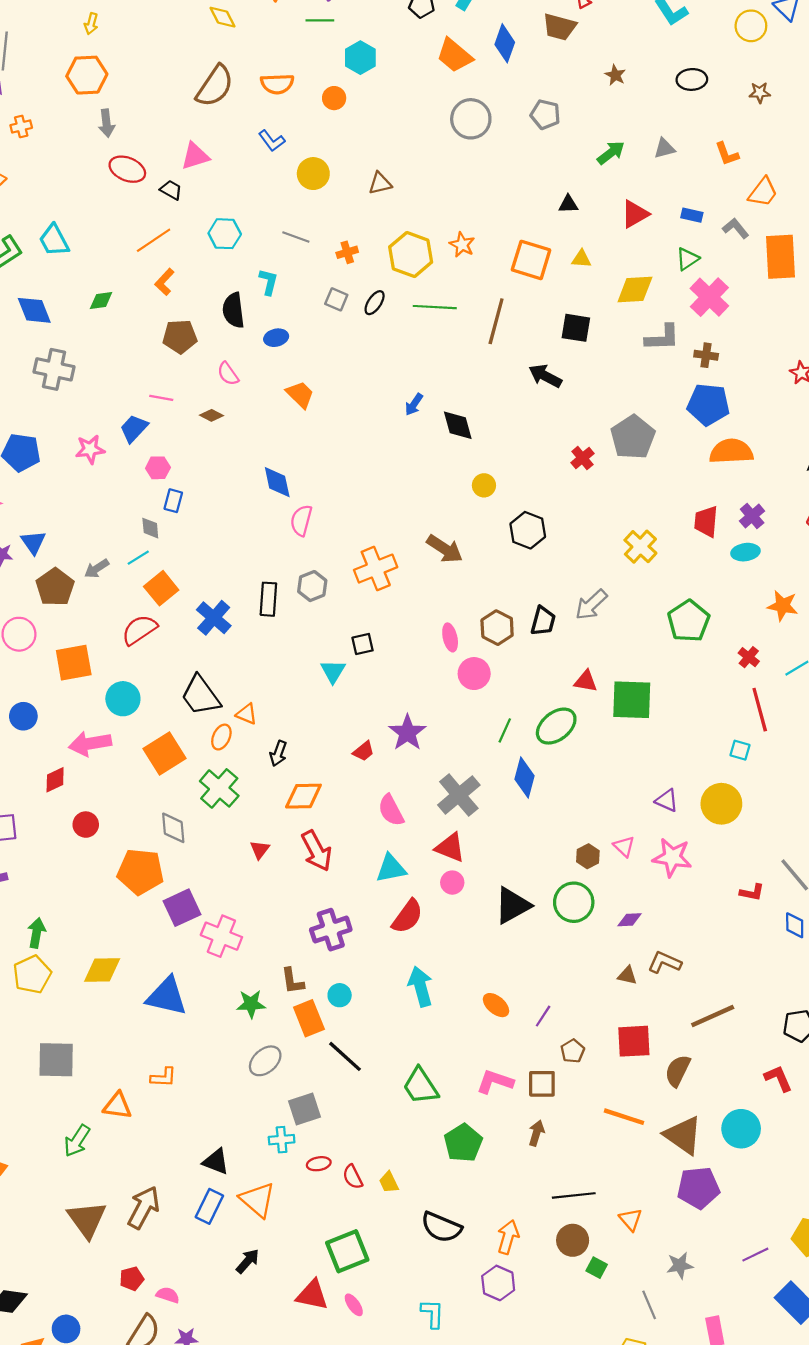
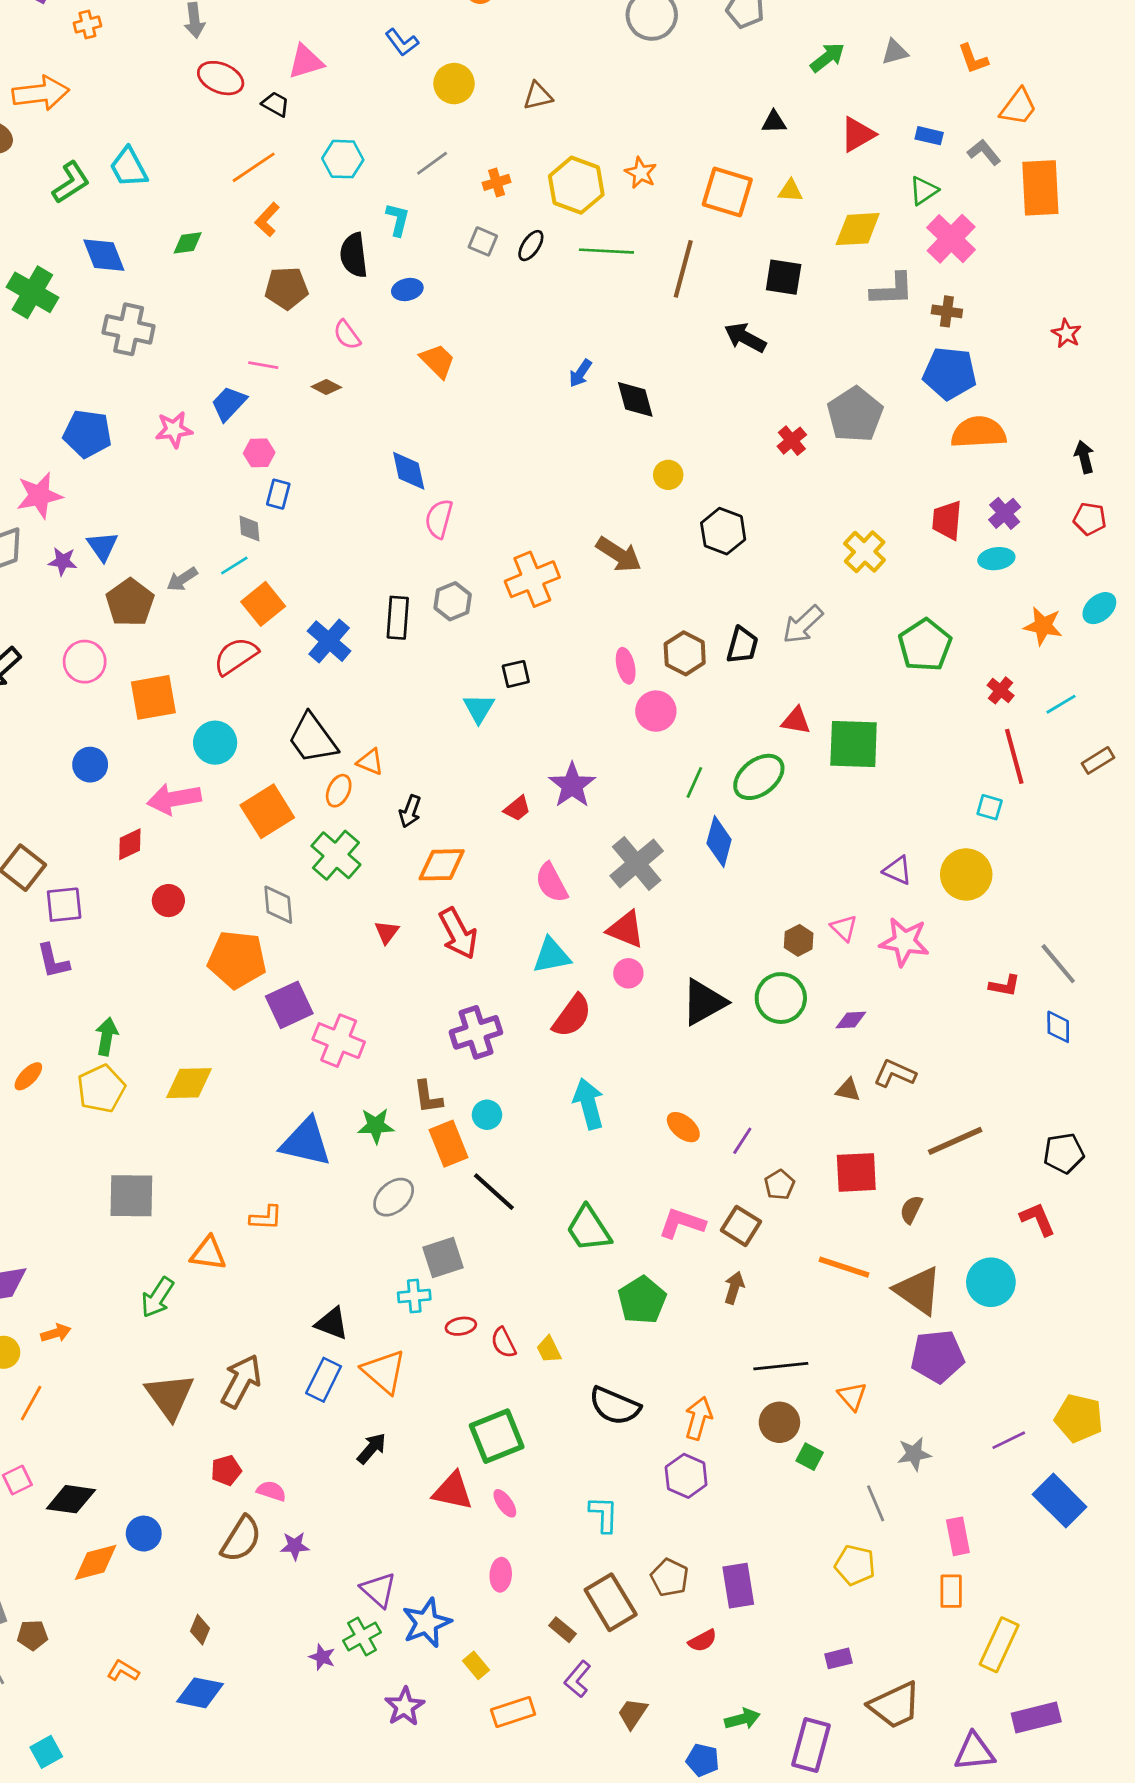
gray line: (296, 237) -> (432, 163), turned -56
blue triangle: (167, 996) -> (306, 1142), moved
brown semicircle: (678, 1071) -> (911, 1209), size x0.7
brown square: (542, 1084) -> (741, 1226), turned 32

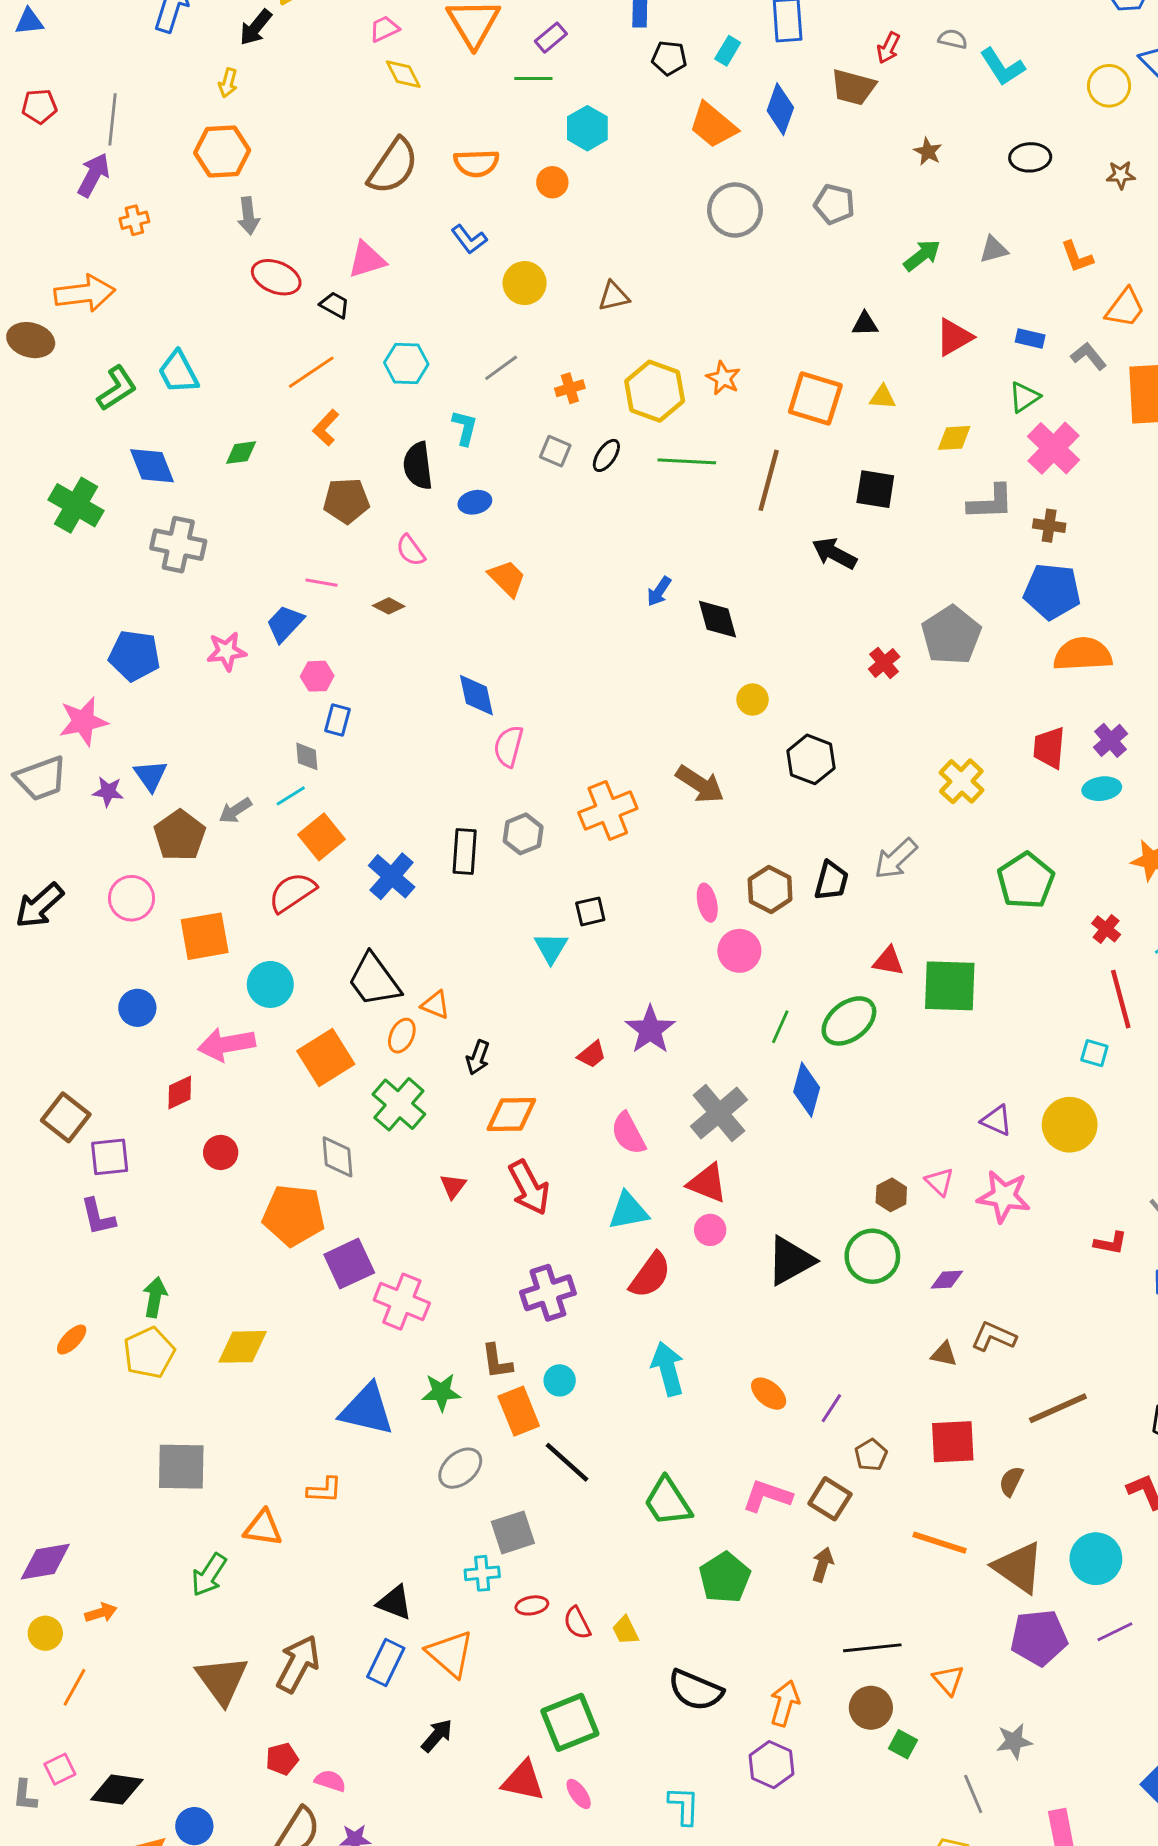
yellow diamond: (858, 229) -> (954, 438), size x0.7
purple line: (1009, 1440) -> (1115, 1632), moved

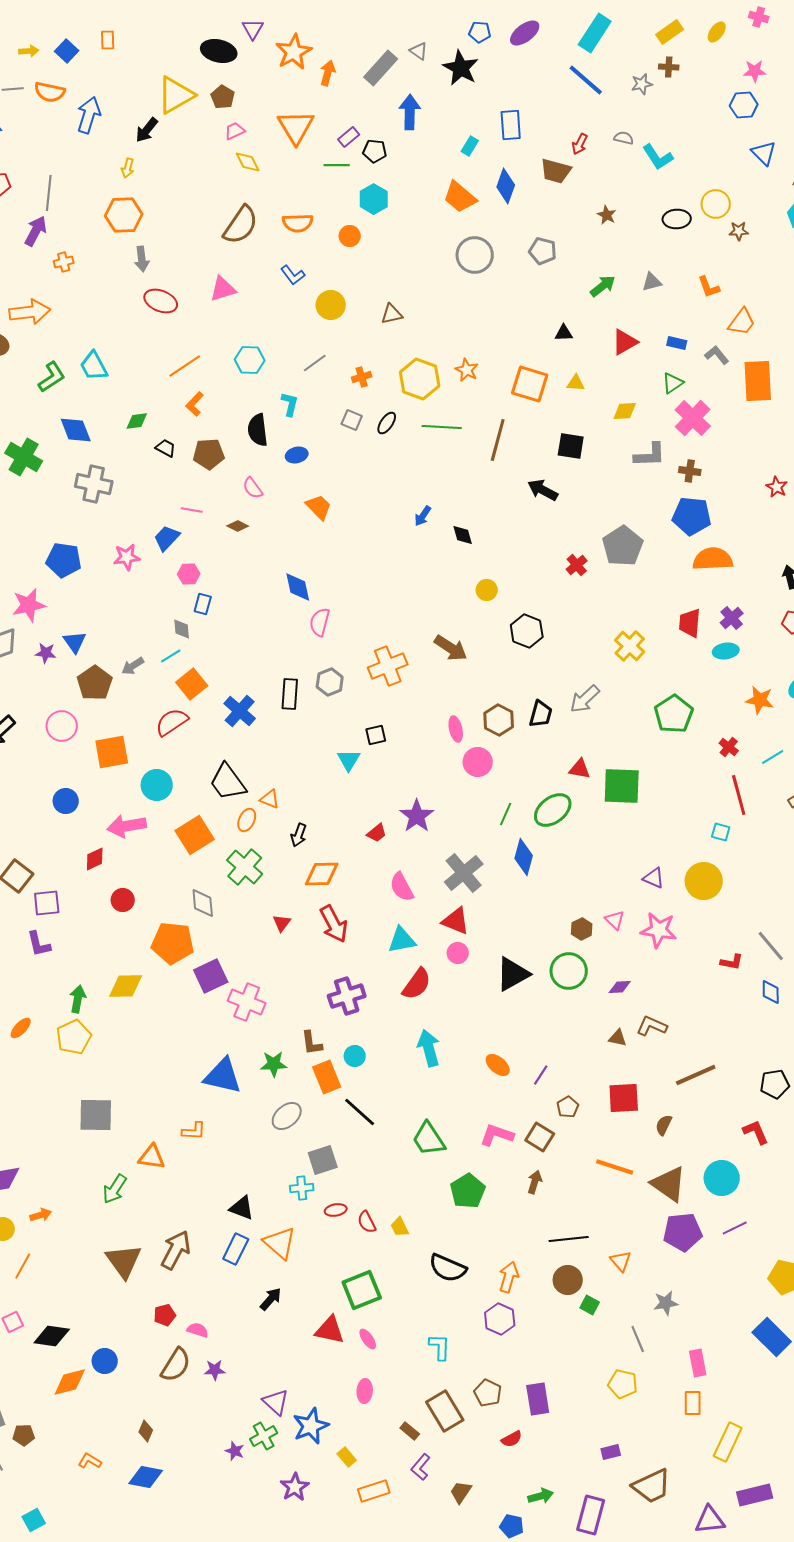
black pentagon: (669, 58) -> (375, 151), moved
yellow circle: (1109, 86) -> (716, 204), moved
black trapezoid: (335, 305) -> (166, 448), moved
black diamond: (717, 619) -> (463, 535), size x0.7
yellow diamond: (243, 1347) -> (126, 986), moved

